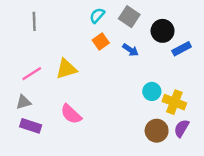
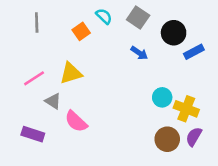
cyan semicircle: (97, 15) -> (104, 16), turned 91
orange square: (101, 42) -> (81, 31), moved
gray triangle: (23, 102) -> (53, 101), moved, turned 49

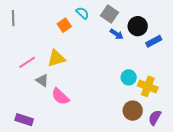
gray line: (37, 23) -> (13, 18), moved
blue arrow: (139, 53) -> (117, 34), moved
purple rectangle: (33, 134) -> (24, 120), moved
purple semicircle: (194, 137) -> (155, 118), moved

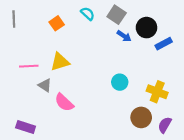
orange square: (64, 25) -> (57, 23), moved
pink line: (27, 62) -> (29, 66), turned 30
cyan circle: (129, 77) -> (120, 82), moved

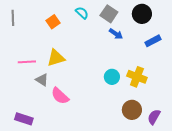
black circle: (146, 28) -> (142, 14), moved
yellow cross: (157, 92) -> (137, 77), moved

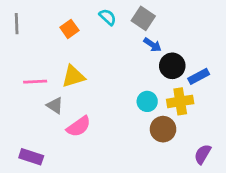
black circle: (142, 14) -> (172, 66), moved
blue rectangle: (153, 41) -> (199, 76), moved
yellow cross: (137, 77) -> (180, 101), turned -30
pink semicircle: (60, 96) -> (79, 126), turned -78
brown circle: (132, 110) -> (163, 129), moved

